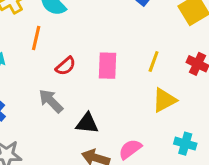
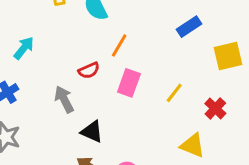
orange line: (36, 38) -> (119, 46), moved
yellow triangle: (164, 100) -> (193, 145), moved, turned 32

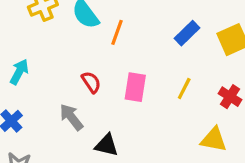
blue rectangle: (189, 27) -> (187, 33), moved
orange line: (119, 46) -> (117, 32), moved
red semicircle: (89, 70) -> (91, 82), turned -90

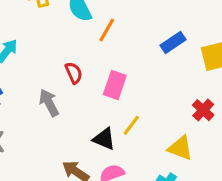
yellow line: (184, 89) -> (131, 125), moved
black triangle: (107, 145) -> (104, 139), moved

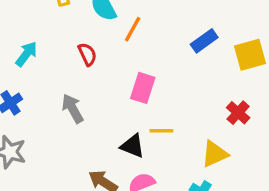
red semicircle: (74, 73) -> (87, 54), moved
yellow line: (131, 125) -> (161, 131), turned 55
yellow triangle: (180, 148) -> (215, 154), turned -44

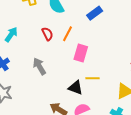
orange line: (133, 29) -> (68, 34), moved
blue rectangle: (204, 41) -> (95, 13), moved

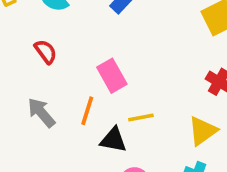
orange line: (68, 34) -> (87, 111), moved
pink rectangle: (81, 53) -> (112, 76), turned -36

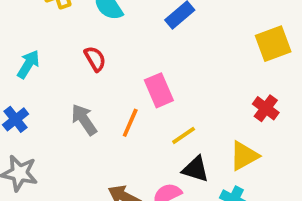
yellow line: (141, 117) -> (184, 135), turned -30
black triangle: (113, 140) -> (195, 169), moved

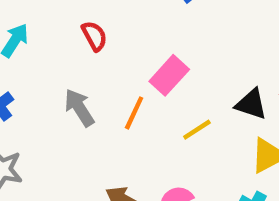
pink rectangle: (159, 90) -> (169, 75), turned 64
black triangle: (195, 169) -> (251, 104), moved

